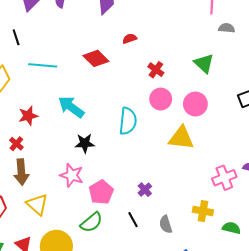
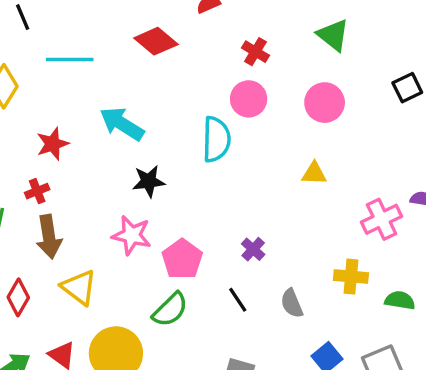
pink circle: (161, 99) -> (249, 99), moved
yellow triangle: (181, 138) -> (314, 173), moved, size x0.6
red cross: (16, 144) -> (37, 191), turned 32

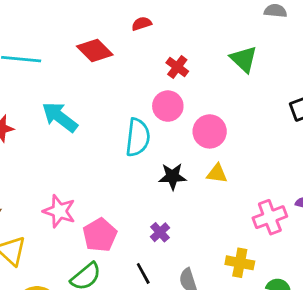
pink circle: (325, 103) -> (210, 131), moved
black star: (149, 181) -> (172, 176), moved

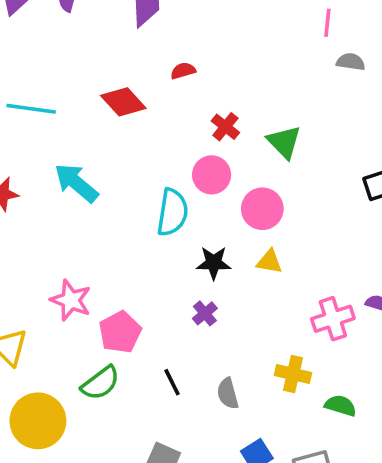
green triangle: (244, 59) -> (284, 142), moved
purple cross: (160, 232) -> (205, 313), moved

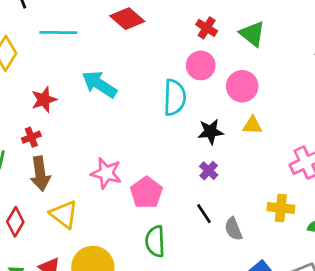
black line: (172, 382) -> (204, 214), moved
green semicircle: (100, 383) -> (155, 241), moved, turned 132

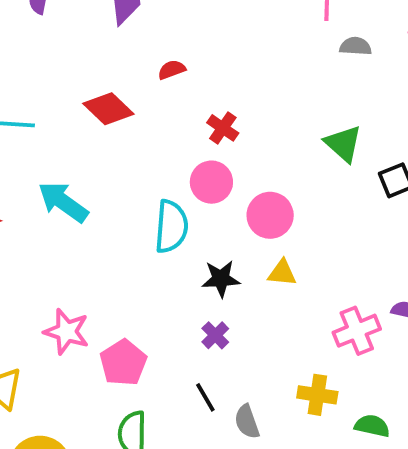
green triangle: (252, 34) -> (343, 144), moved

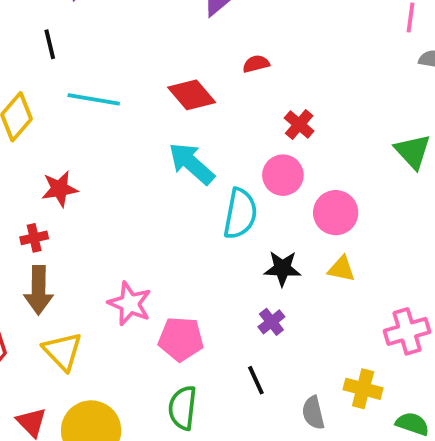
cyan arrow: (63, 202) -> (192, 163), moved
pink pentagon: (123, 363) -> (181, 339), turned 30
gray semicircle: (247, 422) -> (313, 413), moved

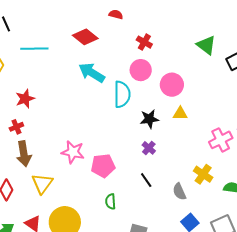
red semicircle: (256, 64) -> (116, 14), turned 40
yellow triangle: (63, 351) -> (42, 183), turned 30
yellow cross: (363, 389) -> (203, 174), turned 30
green semicircle: (183, 408) -> (111, 202), size x0.7

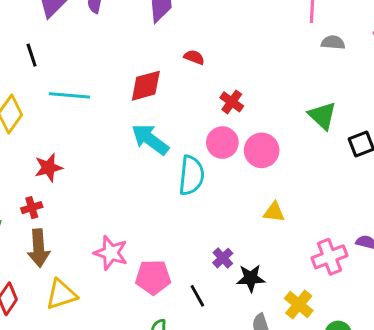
red diamond: (85, 37) -> (146, 86), turned -60
pink circle: (172, 85) -> (262, 150), moved
black star: (149, 119) -> (251, 278), moved
black line: (146, 180) -> (197, 296), moved
yellow triangle: (42, 183) -> (61, 295), turned 30

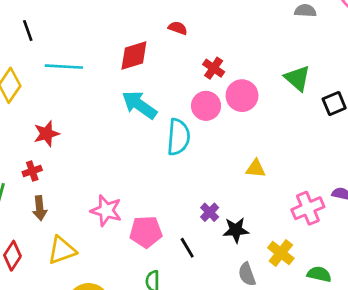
pink circle: (262, 150) -> (242, 96), moved
brown arrow: (39, 248) -> (40, 208), size x0.7

